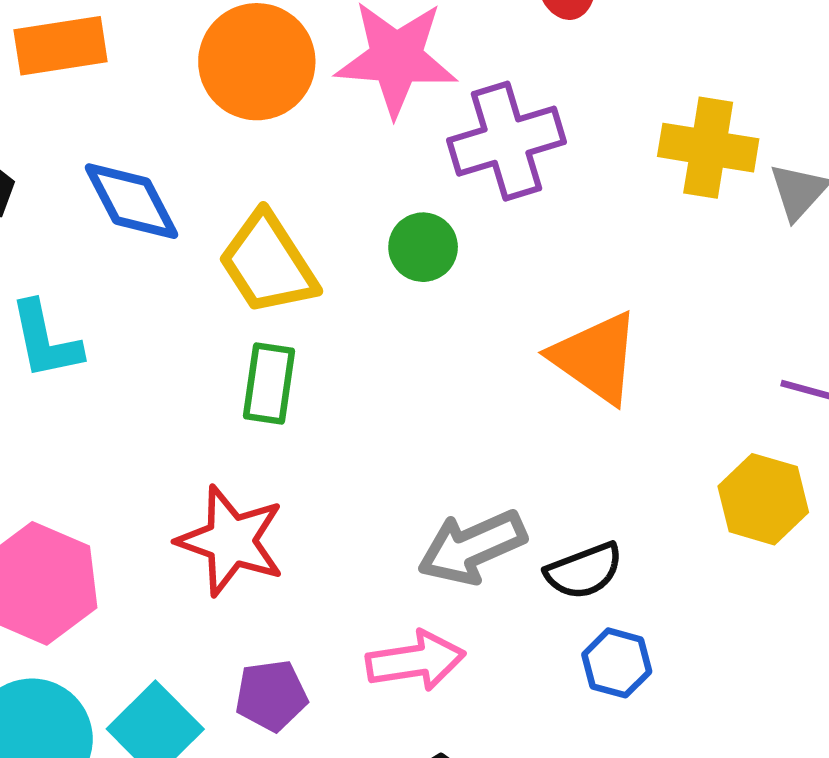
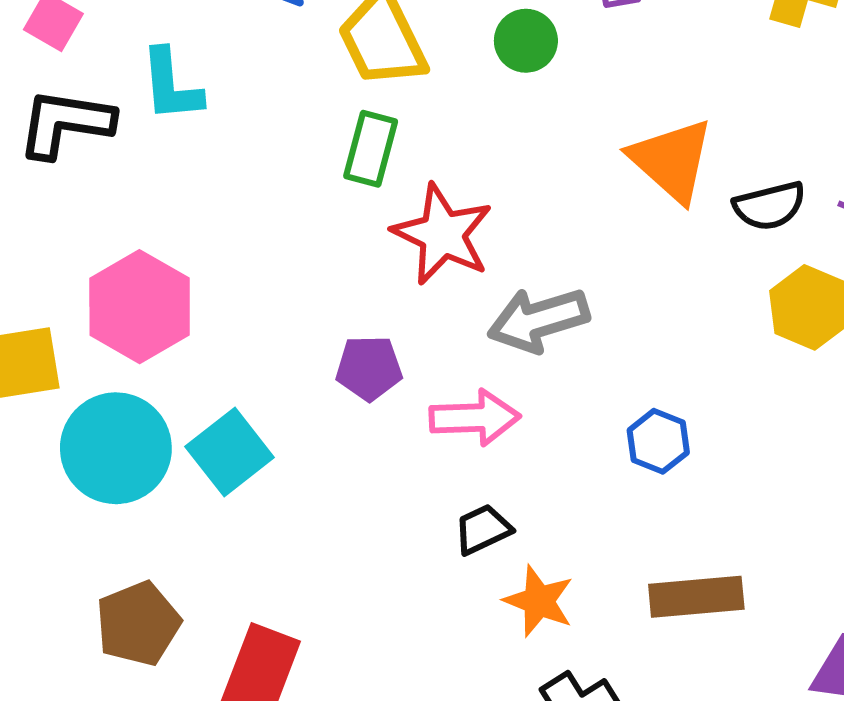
red star: (231, 541) -> (442, 234), moved
black semicircle: (584, 571) -> (769, 206), moved
purple pentagon: (271, 695) -> (369, 368), moved

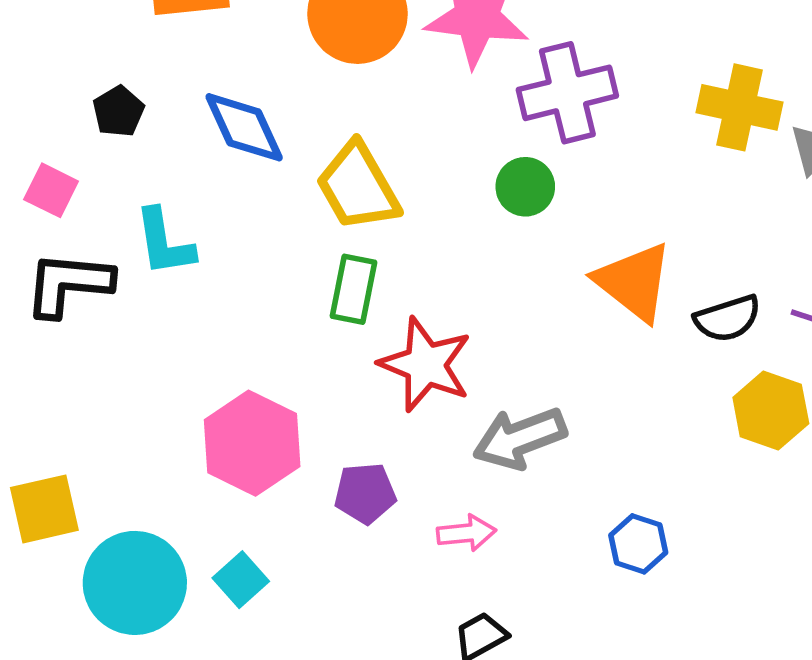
green circle: (526, 41) -> (525, 187), moved
pink hexagon: (140, 307) -> (252, 443), moved
pink arrow: (475, 418) -> (466, 533), size x0.7
cyan square: (230, 452) -> (241, 580), size x0.7

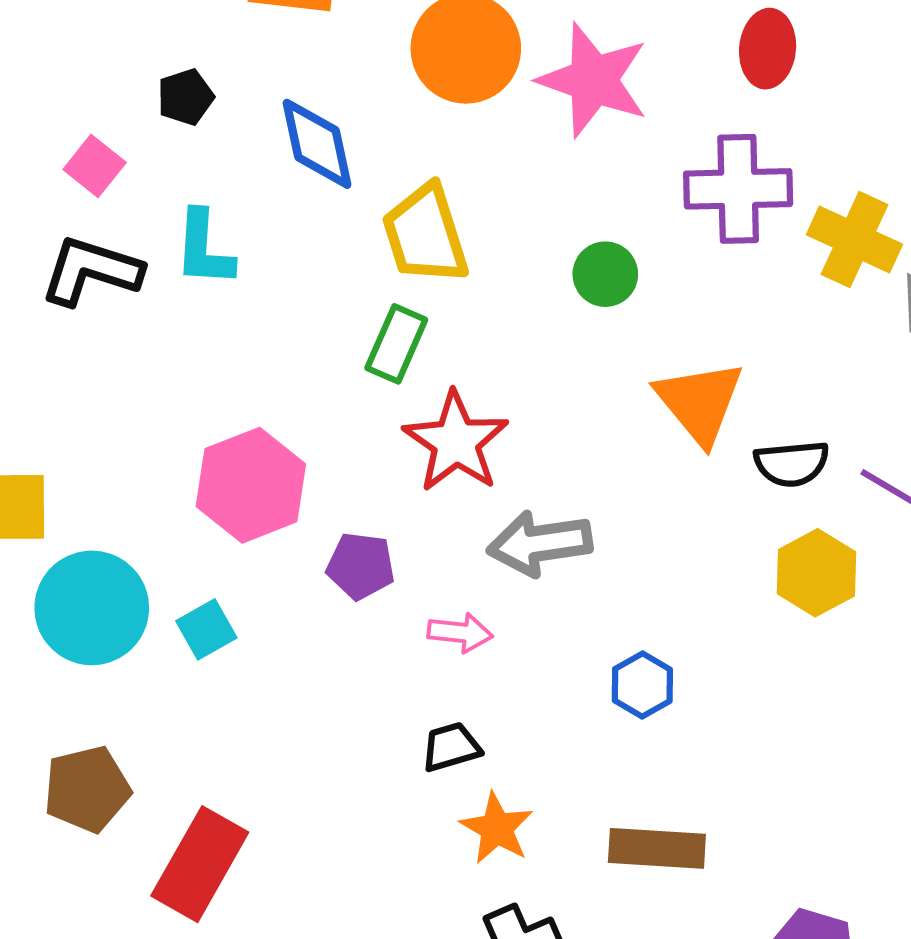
purple cross: (567, 93) -> (738, 189), moved

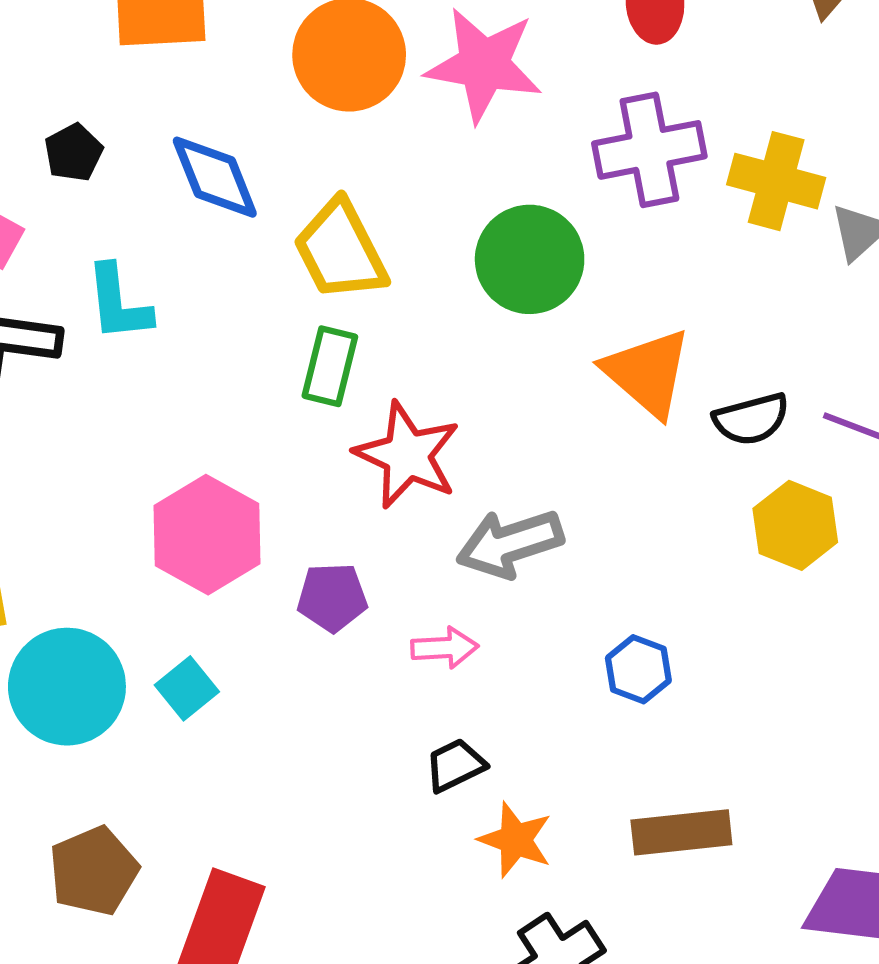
green circle: (605, 274) -> (530, 259), size x1.6

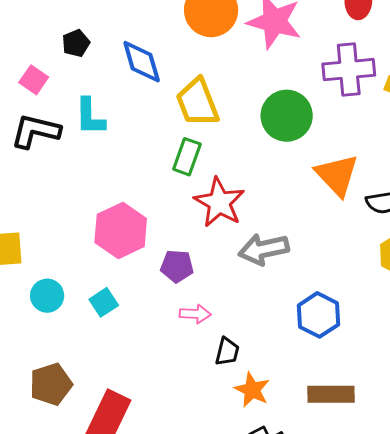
pink arrow: (445, 648) -> (195, 314), moved
blue hexagon: (638, 669) -> (318, 315), size x1.4
cyan circle: (67, 687) -> (47, 296), size x0.6
black trapezoid: (455, 765) -> (227, 352), turned 124

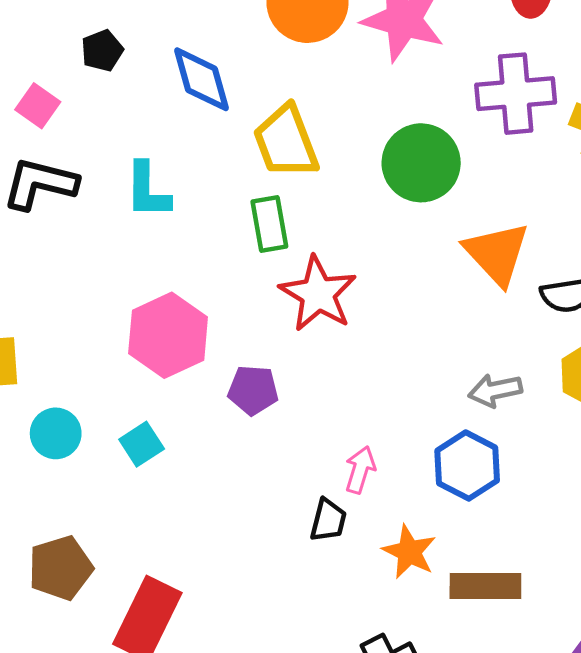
cyan L-shape: (90, 117) -> (147, 190), moved
green rectangle: (187, 157) -> (269, 224), turned -30
gray arrow: (264, 249) -> (495, 390), moved, size x0.7
pink arrow: (195, 314) -> (360, 470), moved, turned -76
orange star: (252, 390) -> (409, 552), moved

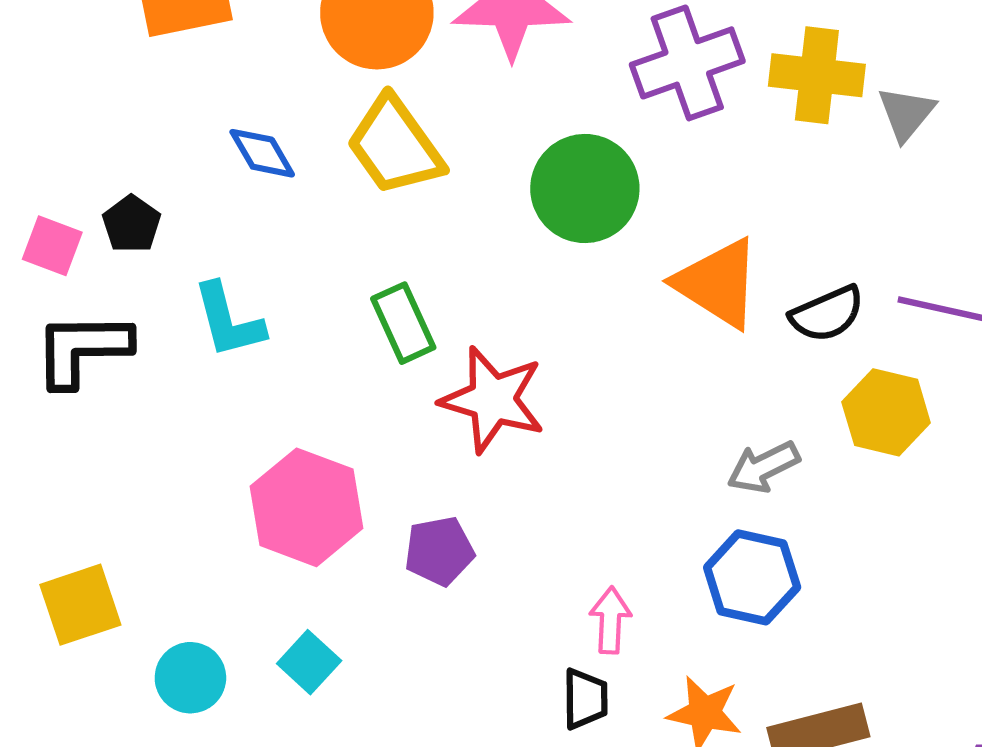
black pentagon: (102, 51) -> (132, 224), moved
blue diamond: (202, 79) -> (262, 153), size x0.7
yellow trapezoid: (286, 142) -> (395, 146), moved

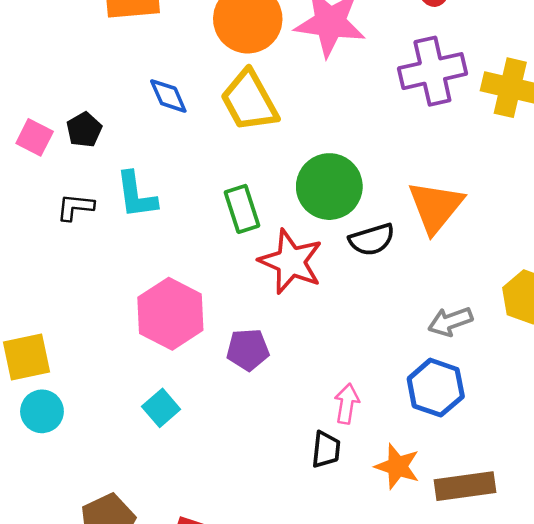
green circle: (585, 189) -> (329, 187), moved
orange triangle: (718, 283) -> (435, 207), turned 30
black semicircle: (827, 314) -> (372, 240), moved
black L-shape: (82, 349) -> (75, 207), moved, size x0.6
cyan circle: (190, 678) -> (42, 411), moved

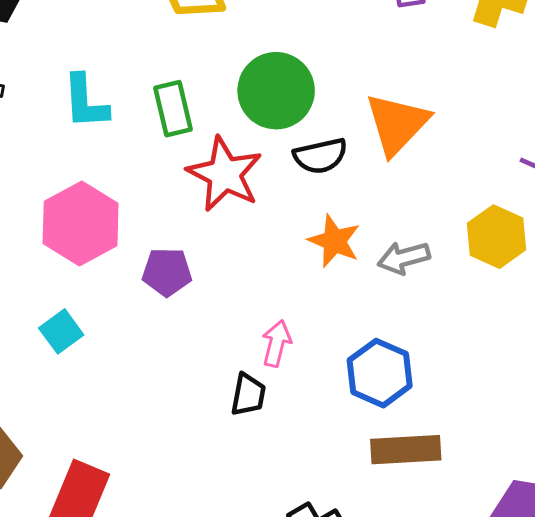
cyan L-shape: (136, 195) -> (85, 102), moved
blue hexagon: (436, 388) -> (380, 373), moved
orange star: (397, 466) -> (334, 241), moved

